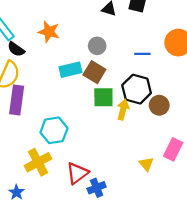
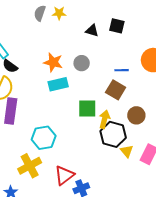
orange star: (49, 32) -> (53, 62), moved
brown square: (94, 72) -> (116, 90), moved
black hexagon: (137, 89) -> (113, 134), moved
yellow triangle: (146, 164) -> (127, 151), moved

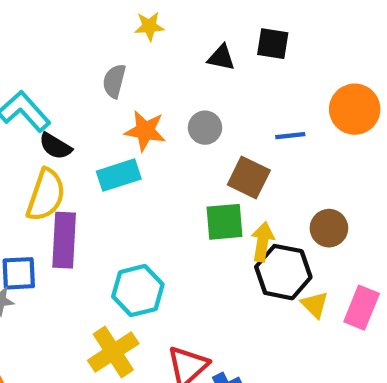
gray semicircle: (40, 13) -> (114, 81), moved
cyan rectangle: (58, 84) -> (119, 175), moved
brown square: (116, 90) -> (249, 178), moved

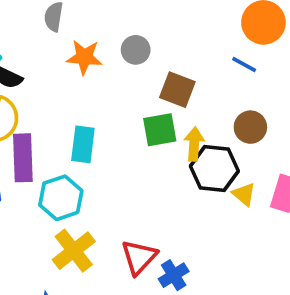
blue line: (290, 136) -> (244, 65), moved, turned 40
cyan rectangle: (119, 175) -> (83, 144), moved, turned -60
cyan hexagon: (138, 291) -> (61, 198), moved

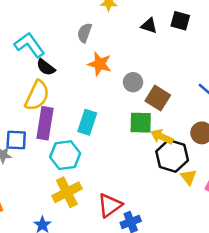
gray circle: (136, 50) -> (133, 82), moved
yellow arrow: (194, 144) -> (162, 137), turned -80

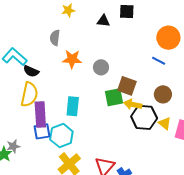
brown square: (158, 98) -> (127, 86), moved
blue square: (16, 140) -> (42, 131), moved
yellow triangle: (189, 177) -> (165, 123), moved

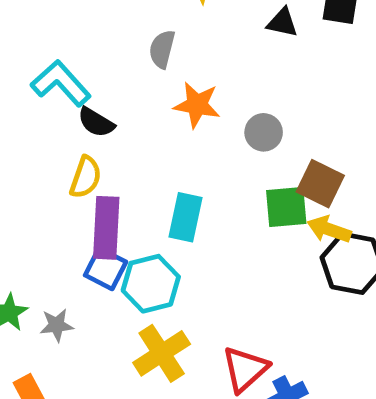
yellow semicircle: (29, 94) -> (86, 177), size x0.7
blue square: (42, 131) -> (106, 269), turned 30
gray star: (13, 146) -> (57, 325), moved

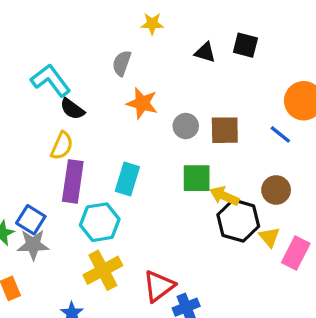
brown square: (320, 184) -> (225, 130), moved, turned -32
blue square: (106, 269) -> (31, 220), moved
gray star: (57, 325) -> (33, 245), size x1.4

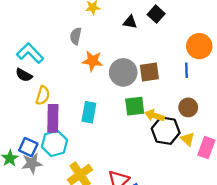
black square: (245, 45) -> (156, 14), turned 35
black semicircle: (72, 109) -> (24, 75), moved
gray circle: (186, 126) -> (123, 72), size x1.6
blue line: (280, 134) -> (187, 70), turned 56
cyan hexagon: (100, 222) -> (54, 143), moved

